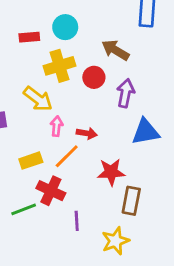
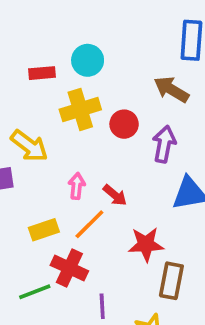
brown arrow: (115, 50) -> (171, 89), moved
yellow arrow: (38, 99) -> (29, 146), moved
red arrow: (87, 133) -> (115, 195), turned 30

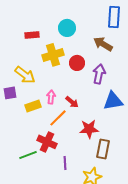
cyan circle: (88, 60) -> (67, 28), moved
yellow rectangle: (44, 230) -> (33, 106), moved

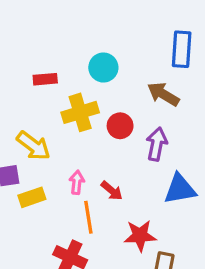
yellow rectangle: (33, 106) -> (32, 197), moved
orange line: (58, 118) -> (88, 217), turned -54

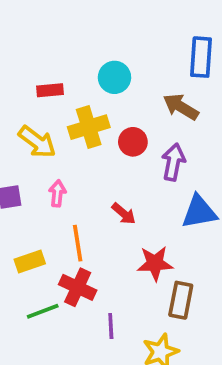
yellow arrow: (34, 146) -> (37, 142), moved
pink arrow: (77, 182) -> (57, 193), moved
yellow rectangle: (32, 197) -> (30, 262), moved
orange line: (88, 217) -> (78, 243), moved

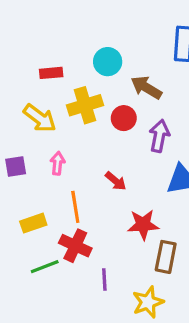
brown arrow: (181, 107) -> (146, 87), moved

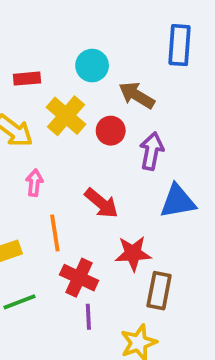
yellow cross: (85, 105) -> (66, 116), turned -32
red arrow: (116, 181) -> (101, 203), size x1.4
red cross: (75, 246) -> (79, 278), moved

